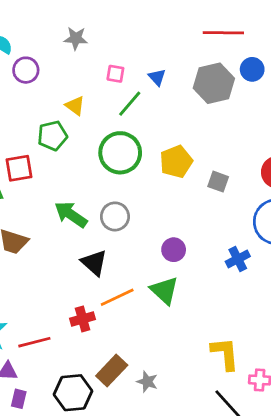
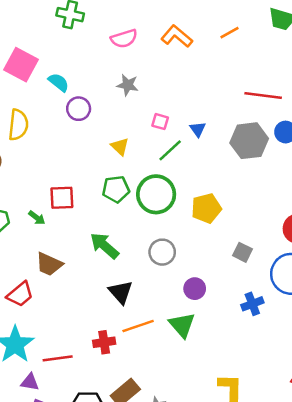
green pentagon: (52, 136) -> (116, 189), moved
gray square: (218, 182) -> (242, 252), moved
gray circle: (115, 216) -> (162, 252), moved

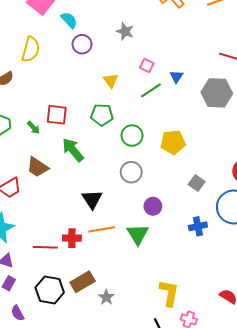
green circle: (156, 194) -> (132, 136), moved, size x0.7
green arrow: (104, 246) -> (73, 150), moved
red line: (58, 358) -> (45, 247), moved

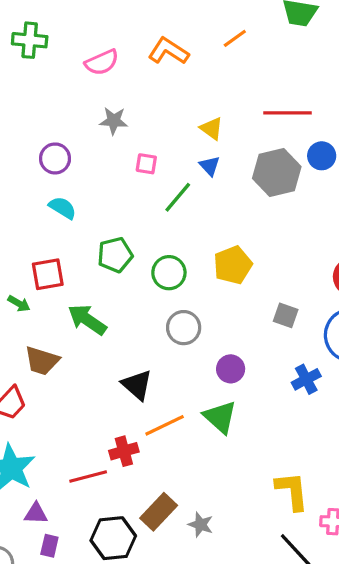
cyan semicircle: (69, 20) -> (63, 208), moved
pink square: (147, 65) -> (146, 164), moved
yellow triangle: (111, 81) -> (212, 128), moved

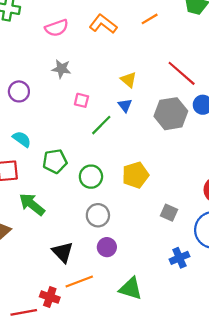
red line: (287, 113) -> (182, 73), turned 36
cyan semicircle: (63, 208) -> (22, 139), moved
purple circle: (231, 369) -> (107, 247), moved
green triangle: (220, 417) -> (131, 288), moved, turned -30
red cross: (124, 451) -> (50, 297), turned 30

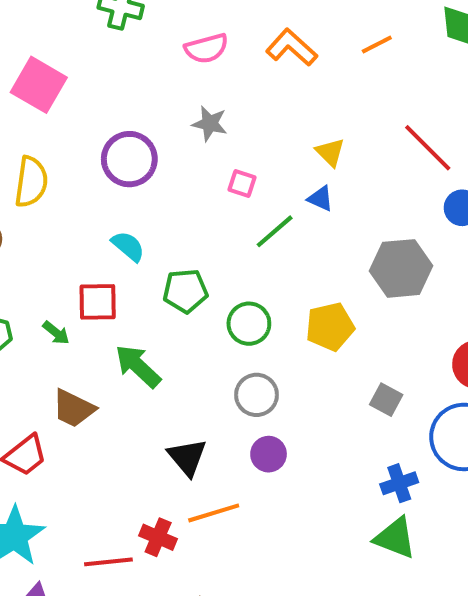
purple circle: (19, 91) -> (129, 159), size x1.4
blue triangle: (125, 105) -> (320, 199), turned -32
gray hexagon: (171, 114) -> (401, 268), moved
green triangle: (131, 288) -> (395, 538), moved

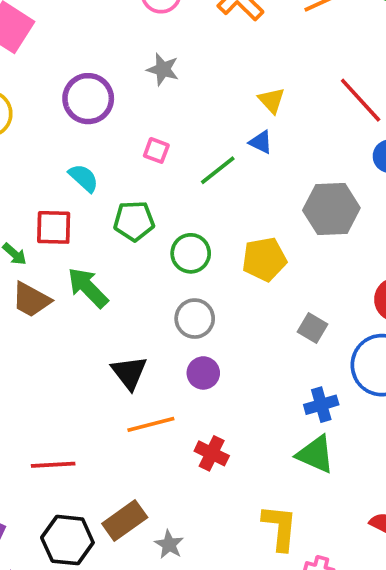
pink square: (242, 184) -> (156, 150), moved
brown trapezoid: (74, 408) -> (31, 300), moved
red cross: (158, 537) -> (212, 453), moved

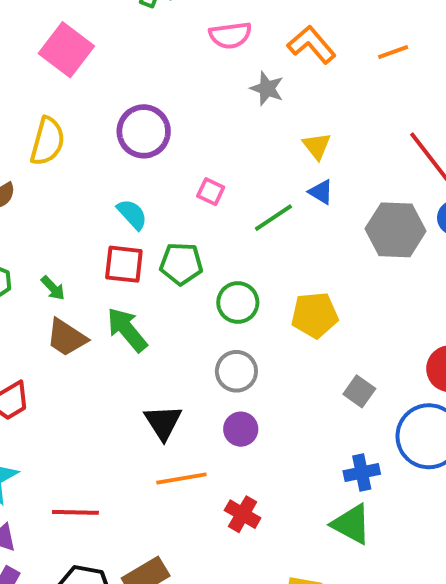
gray star: (163, 69) -> (267, 89), moved
yellow triangle: (272, 100) -> (317, 146), moved
gray hexagon: (331, 209) -> (396, 230), moved
red square: (54, 227) -> (124, 264), moved

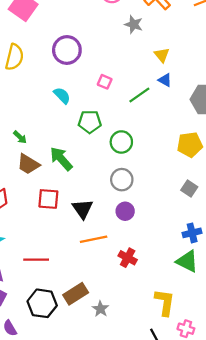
red square: (124, 264) -> (48, 199), moved
yellow pentagon: (315, 315) -> (190, 145), moved

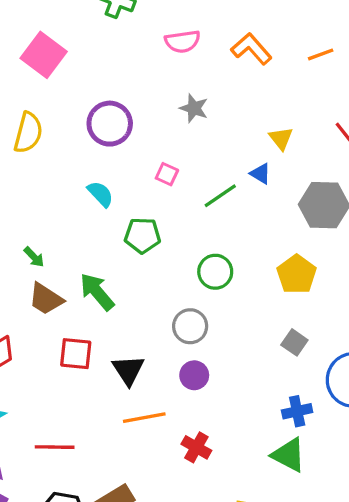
gray star: (134, 24) -> (194, 108), moved
yellow triangle: (162, 55) -> (281, 138), moved
green circle: (121, 142) -> (215, 272), moved
yellow pentagon: (190, 145) -> (297, 274), turned -30

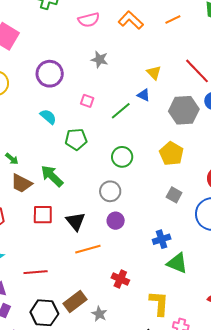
blue cross: (297, 411) -> (162, 239), moved
red cross: (196, 447) -> (120, 279), moved

